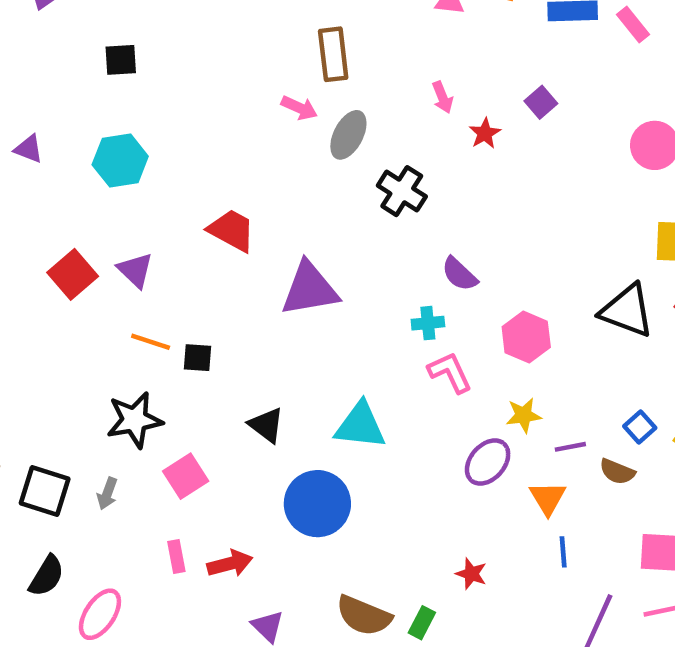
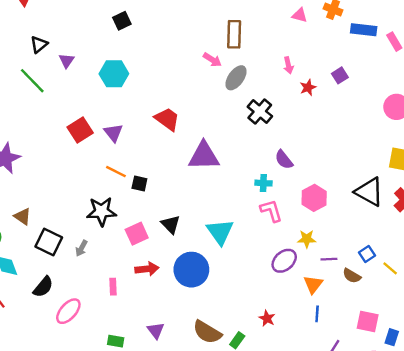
black square: (121, 60) -> (122, 21), turned -30
purple triangle: (29, 149) -> (67, 61), turned 35
cyan triangle: (360, 426) -> (220, 232), turned 40
pink square: (186, 476) -> (137, 234), moved
red arrow: (230, 564) -> (147, 269), moved

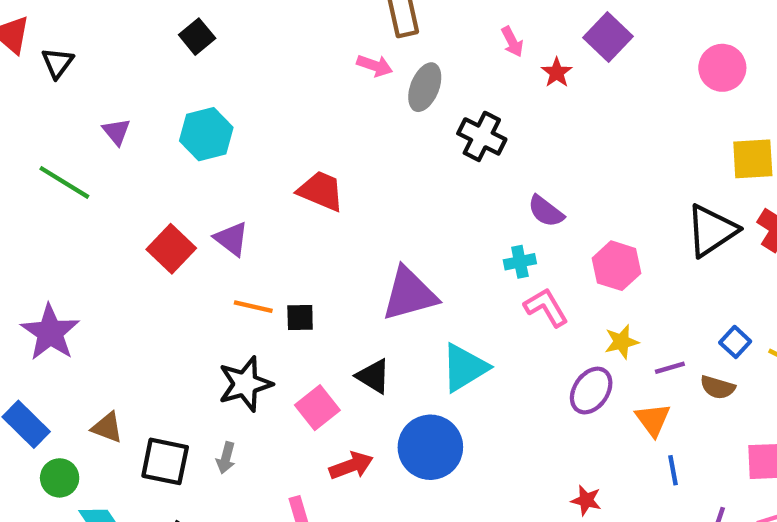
black triangle: (39, 44) -> (57, 63), moved
purple square: (340, 75) -> (608, 37), size x1.5
purple triangle: (204, 156) -> (409, 294), moved
black triangle: (369, 192) -> (711, 231), turned -48
cyan triangle: (220, 232) -> (464, 368), turned 48

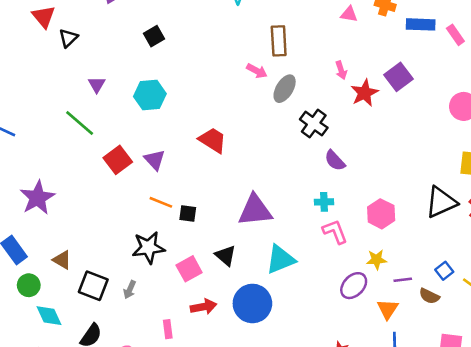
red star: (557, 73) -> (365, 93), size x1.5
green line: (64, 182) -> (80, 123), moved
purple semicircle: (546, 211) -> (335, 161), moved

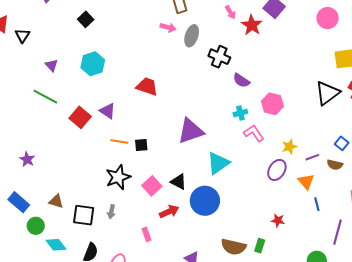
purple star: (37, 198) -> (27, 159), size x0.6
pink hexagon: (381, 214) -> (272, 104), moved
black triangle: (226, 256) -> (179, 182), moved

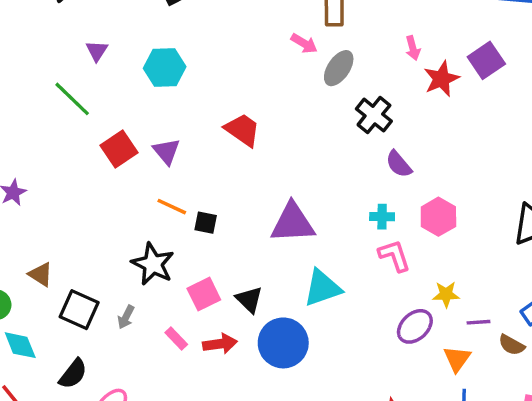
black star: (118, 177) -> (153, 264), turned 30
pink rectangle: (146, 234) -> (176, 339), moved, turned -40

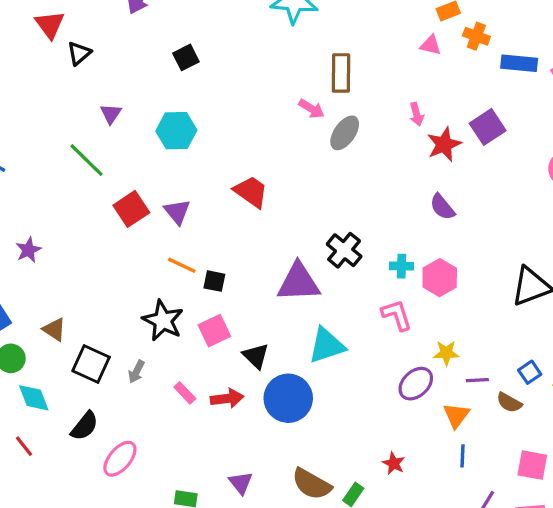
black cross: (374, 115) -> (344, 250), moved
purple semicircle: (399, 164) -> (442, 207), moved
cyan cross: (382, 217) -> (402, 266), moved
pink square: (204, 294) -> (214, 331), moved

